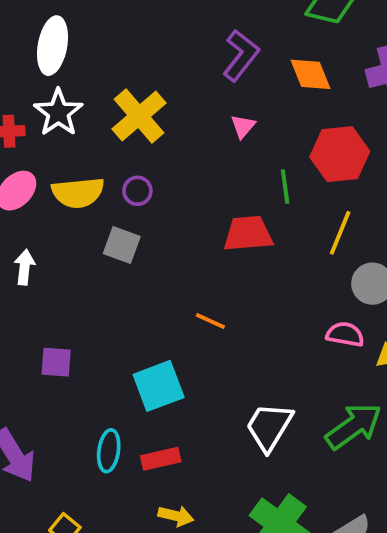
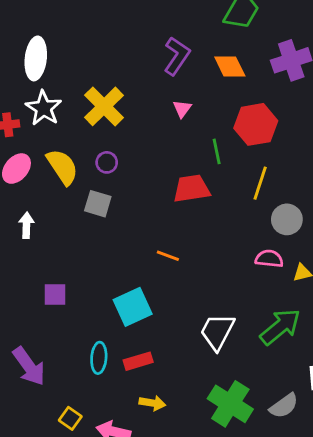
yellow semicircle: (78, 193) -> (62, 167), turned -114

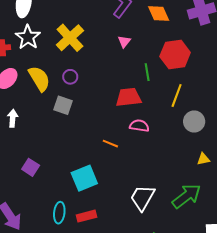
pink semicircle: (269, 259) -> (139, 126), moved
purple square: (55, 294) -> (31, 167), turned 30

